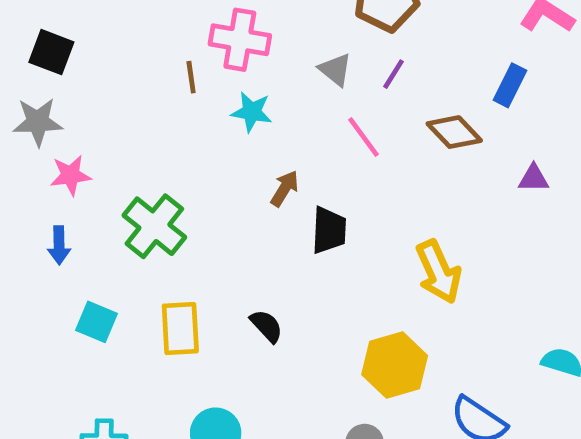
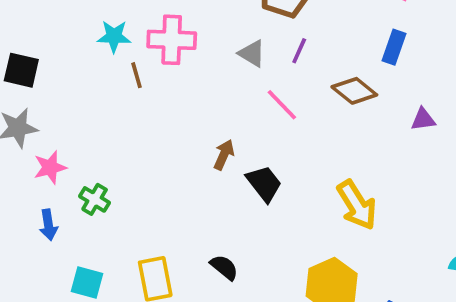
cyan star: (252, 112) -> (114, 36), moved
green cross: (154, 226) -> (95, 199), moved, size x0.6
black trapezoid: (329, 230) -> (264, 183), turned -33

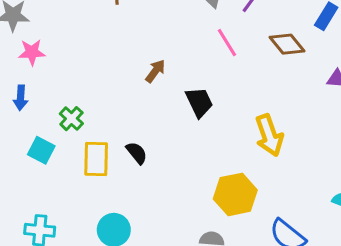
brown arrow: (224, 155) -> (155, 71), moved
green cross: (95, 199) -> (71, 119), moved
black semicircle: (224, 267) -> (137, 153), moved

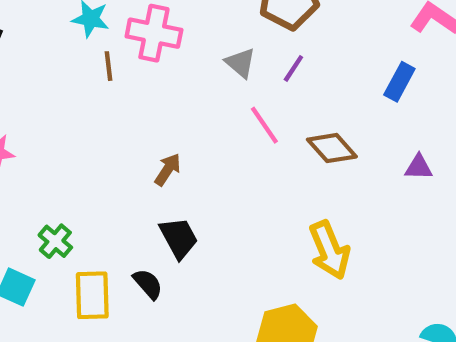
brown diamond: (287, 44) -> (332, 148), moved
black trapezoid: (199, 102) -> (179, 238), moved

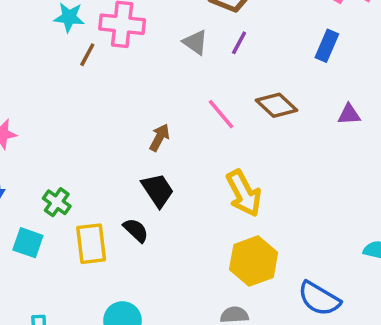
brown line: (108, 66) -> (87, 55), turned 40
pink line: (264, 125) -> (221, 114), moved
brown arrow: (168, 170) -> (159, 138), moved
yellow arrow: (329, 250) -> (244, 193), moved

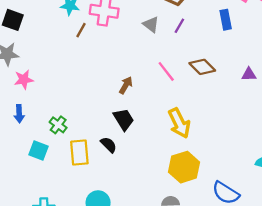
blue rectangle: (327, 46) -> (226, 20), moved, turned -36

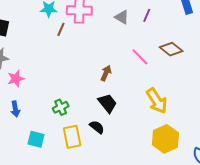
green cross: (58, 125) -> (61, 107), moved, turned 35

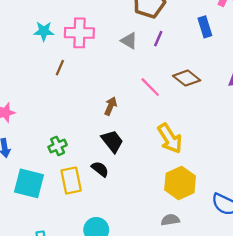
brown line: (61, 29) -> (60, 68), moved
cyan square: (36, 139) -> (29, 183), size x1.5

